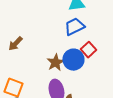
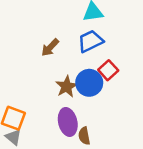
brown arrow: (15, 44) -> (50, 47), moved

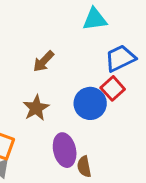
blue trapezoid: (90, 41) -> (120, 58), moved
brown star: (66, 87) -> (36, 108), moved

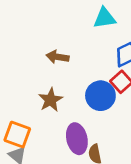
brown arrow: (44, 61) -> (57, 57), turned 55

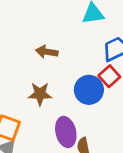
brown star: (51, 100) -> (40, 94), turned 30

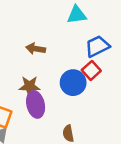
purple ellipse: (66, 132) -> (36, 104), moved

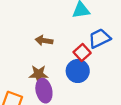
red square: (91, 70) -> (82, 53), moved

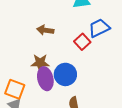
blue circle: (78, 71) -> (65, 74), moved

